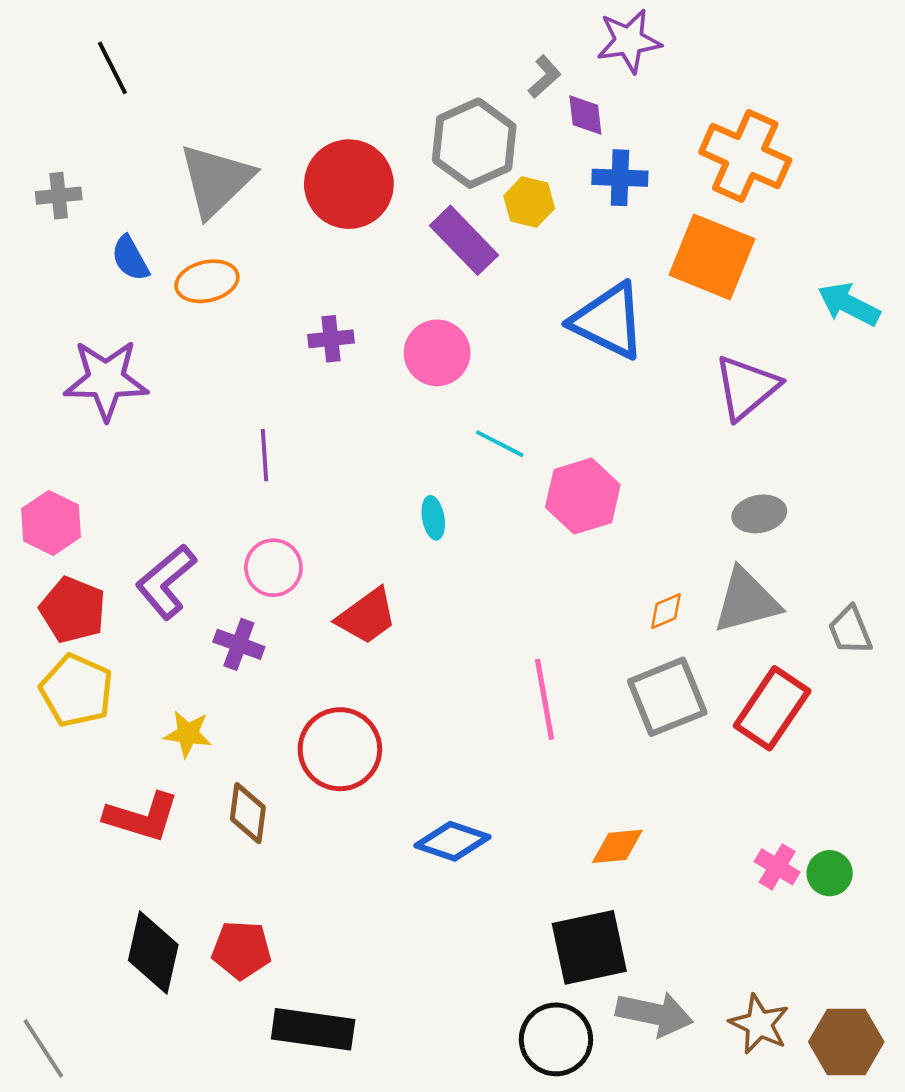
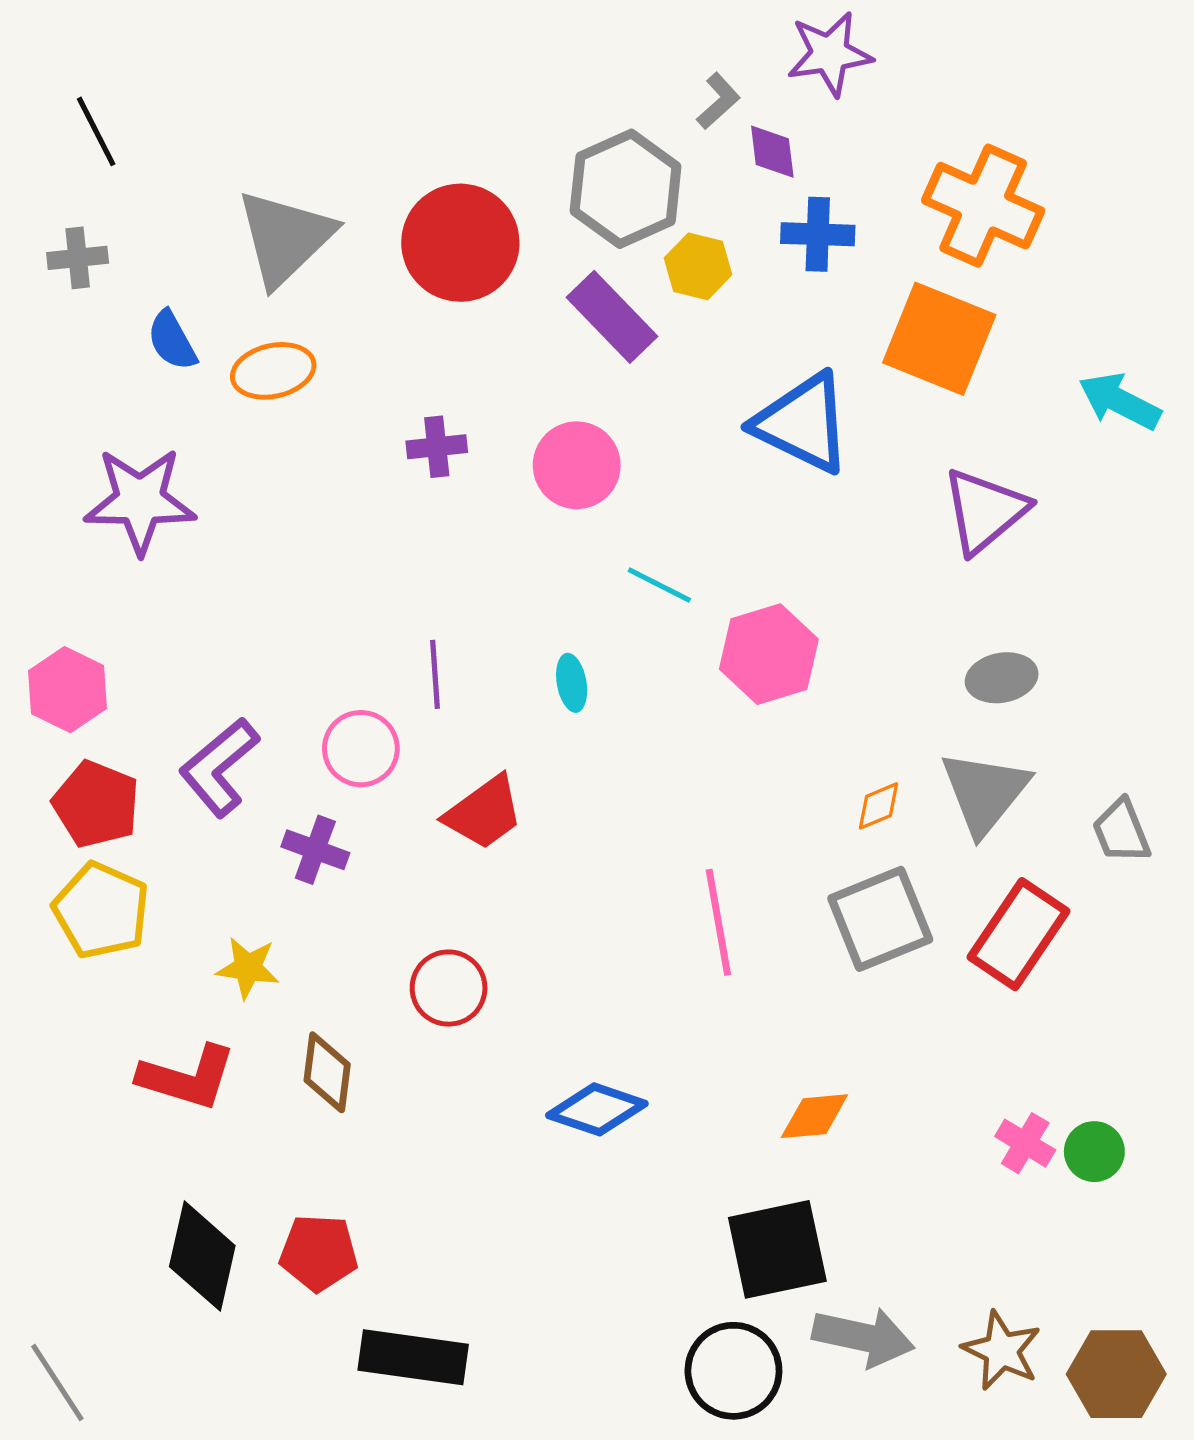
black line: (112, 68) -> (96, 131), moved
purple line: (264, 455) -> (435, 674), moved
gray triangle: (746, 601) -> (985, 792), turned -36
red circle: (340, 749) -> (449, 988), size x0.7

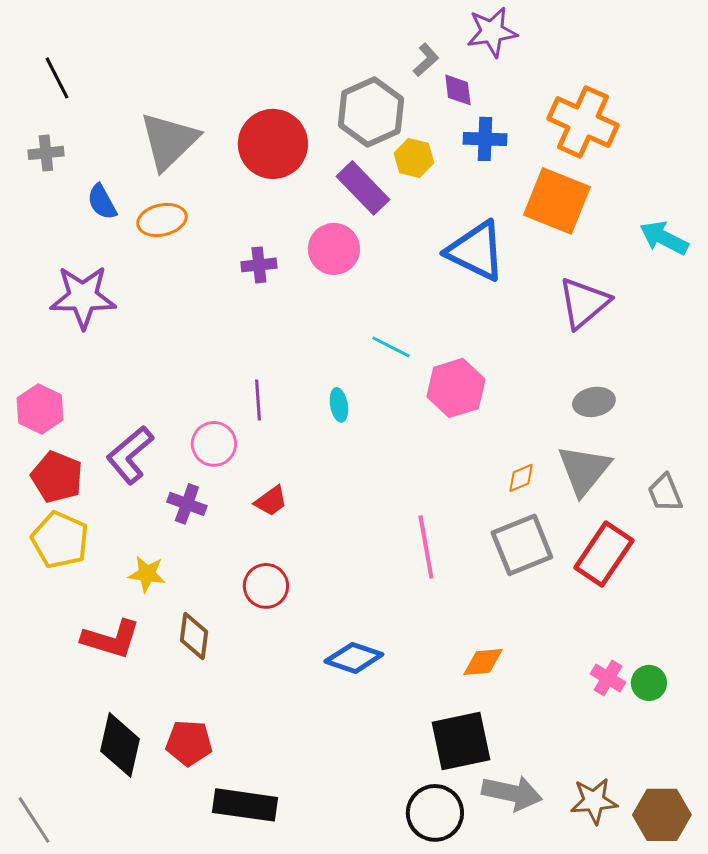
pink circle: (577, 465) -> (334, 249), moved
red trapezoid: (484, 813) -> (271, 501), moved, size x0.7
brown star: (1002, 1351) -> (594, 801), turned -30

